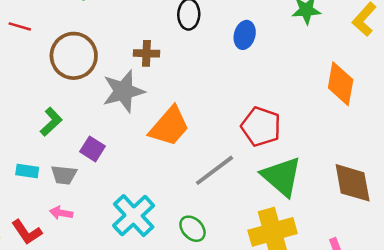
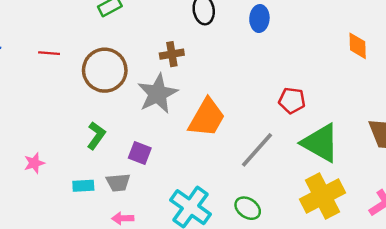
orange diamond: (341, 84) -> (358, 46), size x0.7
red pentagon: (261, 127) -> (292, 100), size x0.7

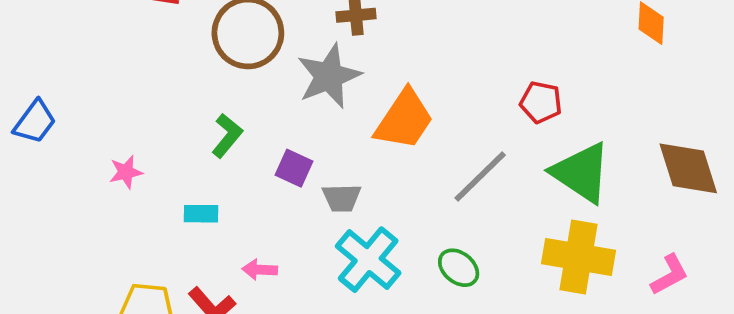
gray trapezoid: (118, 182) -> (342, 198), moved
yellow cross: (323, 196) -> (579, 257), turned 33

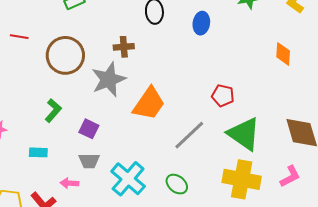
gray trapezoid: (342, 198) -> (89, 161), moved
pink L-shape: (669, 275) -> (290, 176), moved

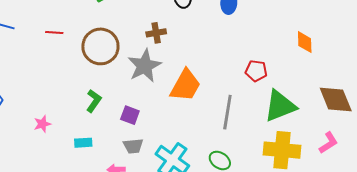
orange diamond: (283, 54) -> (305, 42), moved
green triangle: (244, 134) -> (280, 106), turned -51
gray line: (189, 135) -> (227, 112), turned -32

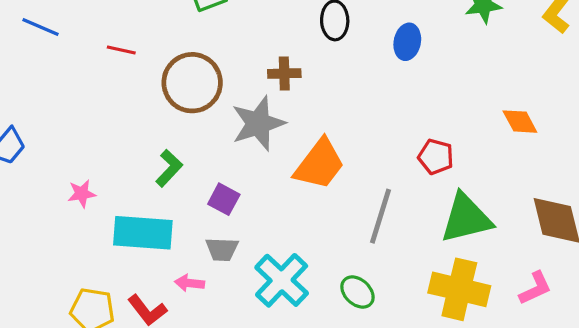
orange diamond: (305, 42) -> (520, 122), turned -35
cyan rectangle: (83, 143) -> (143, 233), size x2.0

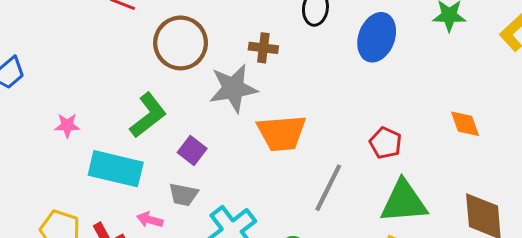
blue ellipse: (407, 42) -> (377, 37), size x1.5
orange trapezoid: (319, 164) -> (282, 133), turned 39
green L-shape: (169, 168) -> (148, 115), size x1.4

